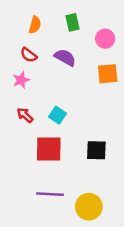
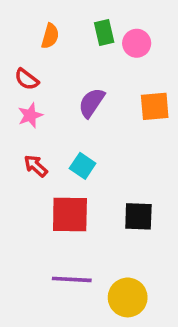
pink circle: (105, 39) -> (137, 43), moved
red semicircle: (29, 55) -> (27, 79), moved
purple semicircle: (65, 57) -> (92, 103), moved, turned -85

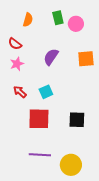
cyan square: (83, 166) -> (46, 92), turned 32

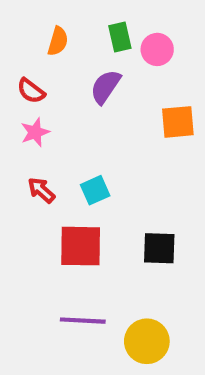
purple semicircle: (51, 57) -> (105, 87), moved

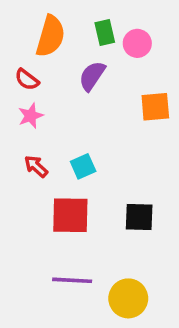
orange semicircle: (58, 41) -> (50, 36), size x1.6

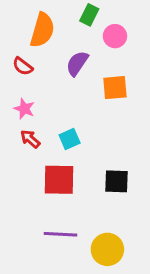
green rectangle: (105, 33) -> (89, 15), moved, turned 40
orange square: (155, 107) -> (115, 88), moved
pink star: (31, 116) -> (24, 109), moved, turned -30

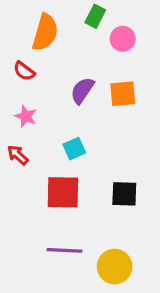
purple semicircle: (77, 63) -> (82, 90), moved
red arrow: (30, 139) -> (18, 155), moved

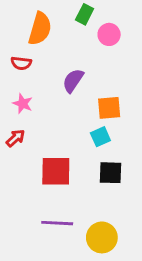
red semicircle: (24, 71) -> (21, 63), turned -30
orange square: (123, 94) -> (109, 108), moved
cyan square: (74, 149) -> (100, 137), moved
red arrow: (18, 155) -> (15, 138), turned 96

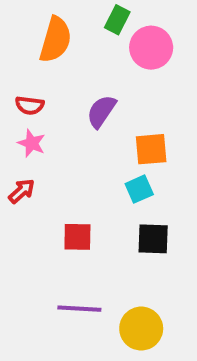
pink circle: (109, 34) -> (151, 48), size x1.4
red semicircle: (21, 63) -> (30, 105), moved
red square: (56, 171) -> (77, 237), size x0.7

